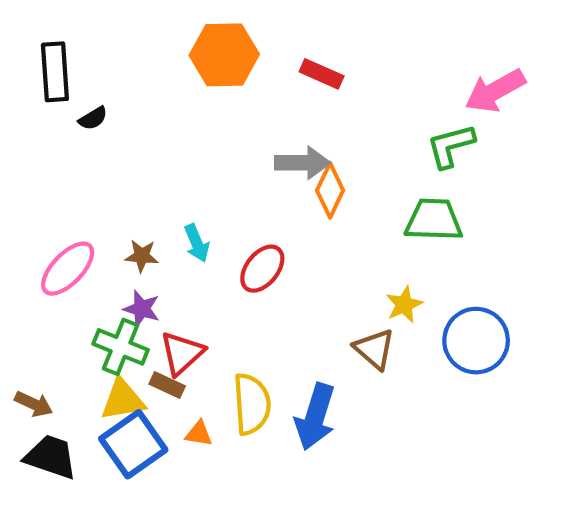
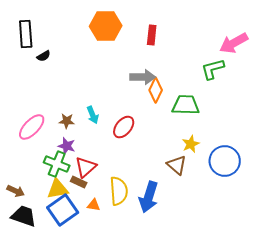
red rectangle: (322, 74) -> (152, 35), turned 72
green trapezoid: (434, 220) -> (186, 105), moved

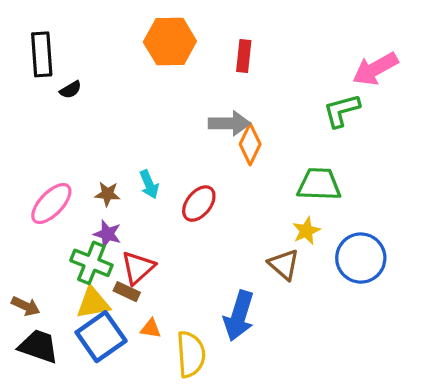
green trapezoid: (186, 105) -> (319, 184), moved
yellow semicircle: (119, 191) -> (191, 354), moved

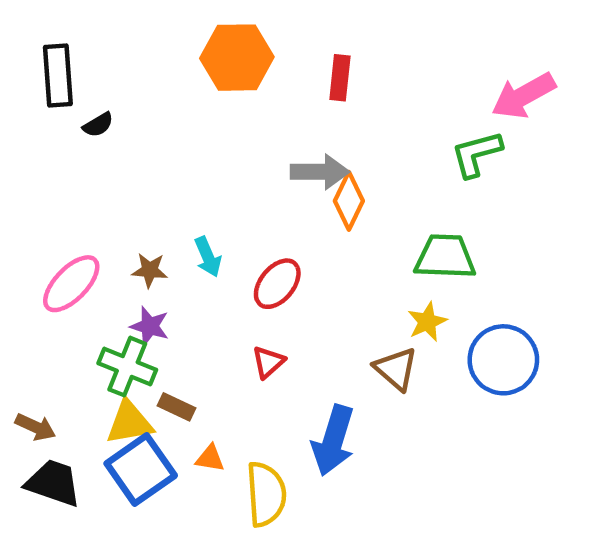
red triangle: (138, 268) -> (268, 362), moved, size x0.7

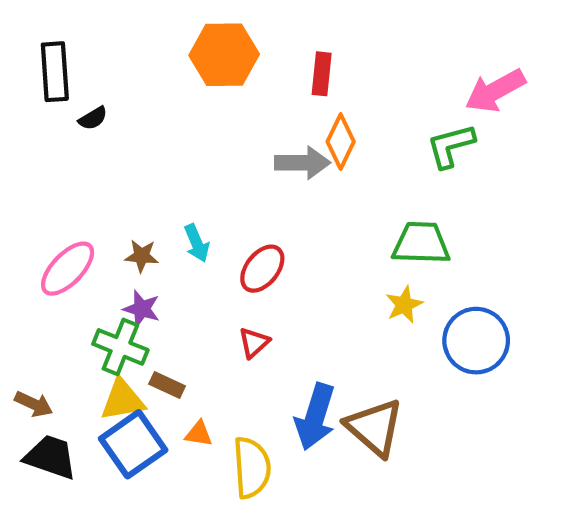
orange diamond: (349, 201) -> (341, 142), moved
brown triangle: (396, 369) -> (375, 427), moved, size x1.4

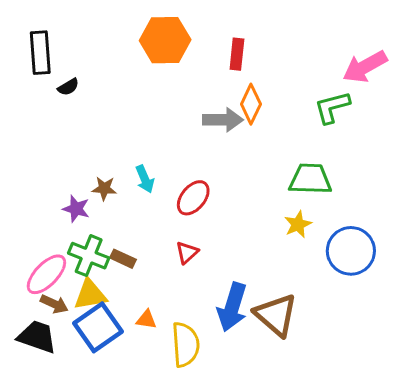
pink ellipse: (68, 269) -> (46, 274), moved
purple star: (142, 309) -> (76, 209), moved
brown rectangle: (167, 385) -> (123, 259), moved
brown arrow: (34, 404) -> (54, 304), moved

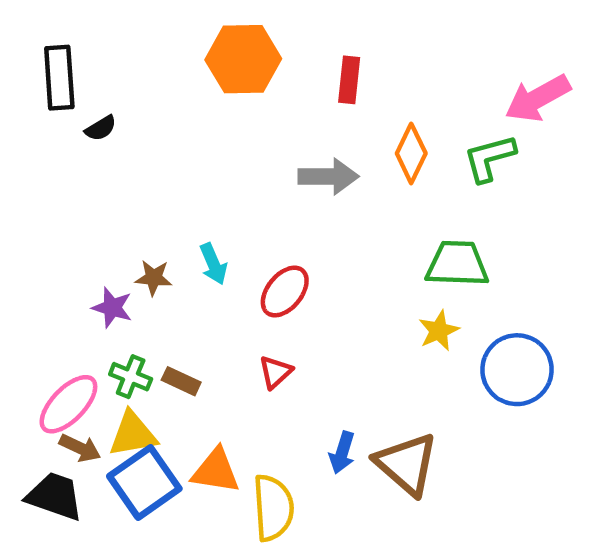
orange diamond: (251, 104) -> (411, 153), moved
green cross: (89, 256) -> (131, 377), size x0.7
blue arrow: (232, 307) -> (342, 453), size x0.6
orange triangle: (146, 320) -> (216, 471), size x1.6

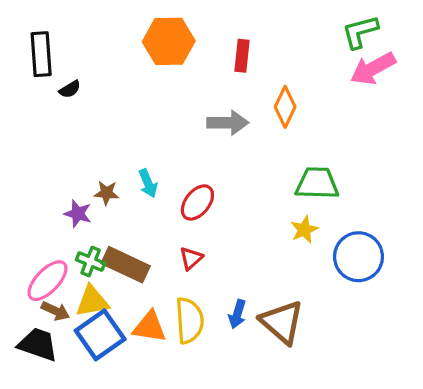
green L-shape: (489, 158) -> (360, 32), moved
brown rectangle: (181, 381) -> (126, 265), size x1.8
yellow semicircle: (273, 508) -> (189, 320), moved

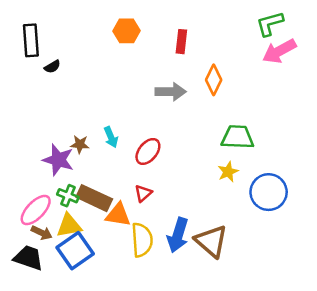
orange hexagon: (169, 41) -> (126, 31), size x0.7
purple star: (78, 214) -> (58, 160), size x1.5
blue arrow: (237, 314) -> (178, 235), size x1.6
orange triangle: (150, 327) -> (118, 215), moved

